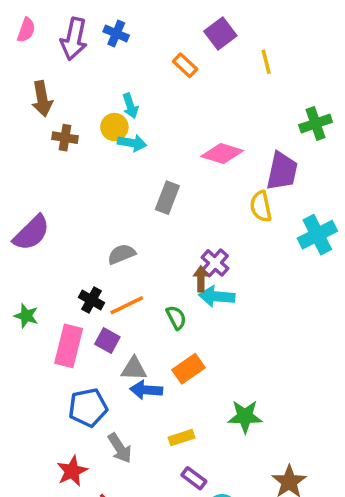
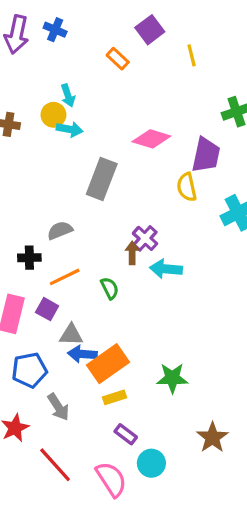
gray rectangle: (167, 198) -> (102, 179), size x1.4
cyan arrow: (217, 296) -> (166, 269), moved
black cross: (91, 300) -> (29, 258), moved, turned -30
orange rectangle: (189, 369) -> (108, 364), moved, size x1.4

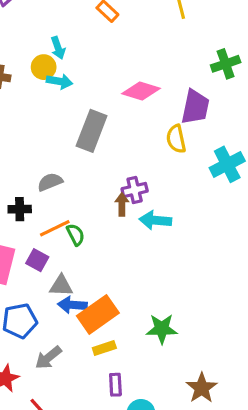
purple cross: (145, 238) -> (135, 190), turned 35
green semicircle: (110, 288) -> (76, 235), moved
gray arrow: (58, 407) -> (48, 358), turned 84
purple rectangle: (126, 434) -> (115, 385), turned 50

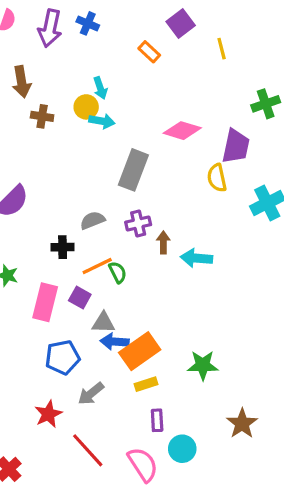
purple cross: (135, 190) -> (138, 223), moved

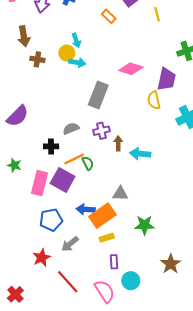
purple square: (80, 298) -> (63, 180), size x1.6
gray triangle: (103, 323) -> (120, 194), moved

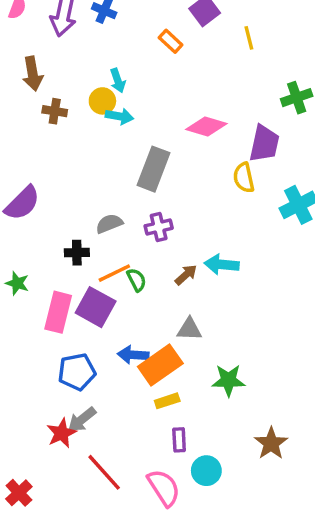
brown arrow: (118, 143) -> (186, 275), moved, turned 48
gray arrow: (70, 244) -> (82, 420), moved

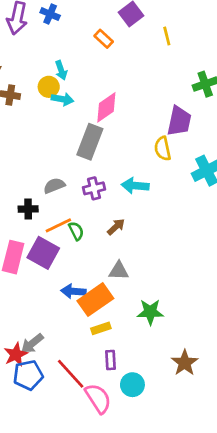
pink diamond: (206, 126) -> (106, 107), moved, turned -52
cyan arrow: (222, 264) -> (135, 186), moved
blue pentagon: (77, 372) -> (28, 375), moved
red line: (104, 472) -> (71, 374), moved

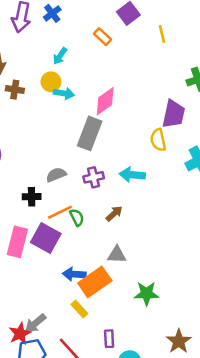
blue cross: (50, 14) -> (52, 13), turned 30
cyan arrow: (61, 70) -> (60, 56), moved, turned 54
yellow rectangle: (101, 328) -> (79, 309), moved, turned 66

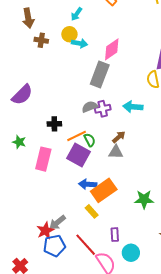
gray semicircle: (56, 175) -> (90, 107), moved
purple square: (46, 238) -> (79, 155), moved
gray triangle: (117, 255) -> (116, 152), moved

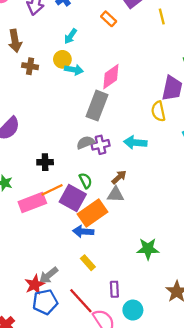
orange line: (77, 136) -> (52, 190), moved
pink rectangle: (43, 159) -> (32, 203), turned 55
orange rectangle: (104, 190) -> (92, 213), moved

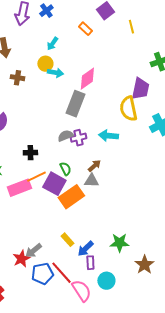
brown cross: (30, 66) -> (17, 78), moved
yellow semicircle: (158, 111) -> (128, 109), size x1.4
blue arrow: (83, 231) -> (85, 249), moved, turned -48
green star: (148, 249) -> (119, 243), moved
blue pentagon: (45, 302) -> (42, 274), moved

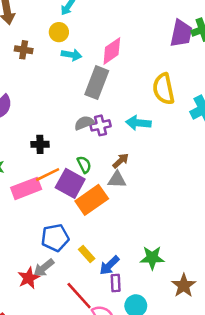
cyan arrow: (55, 73) -> (71, 55), moved
purple trapezoid: (140, 89) -> (181, 33), moved
blue pentagon: (42, 274) -> (55, 238), moved

